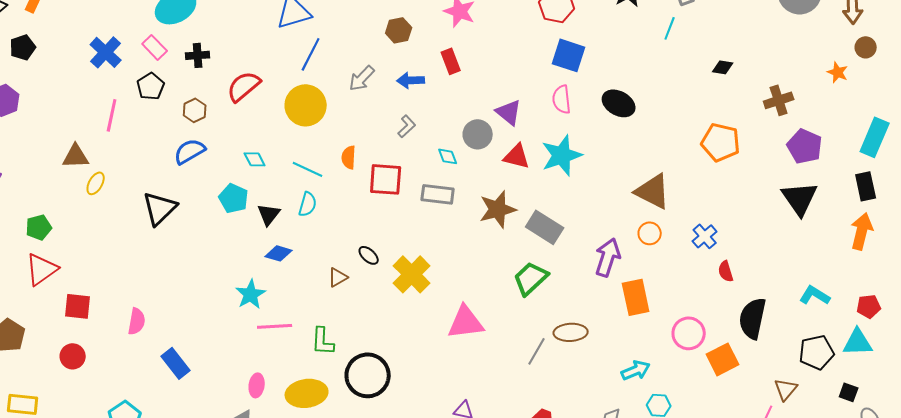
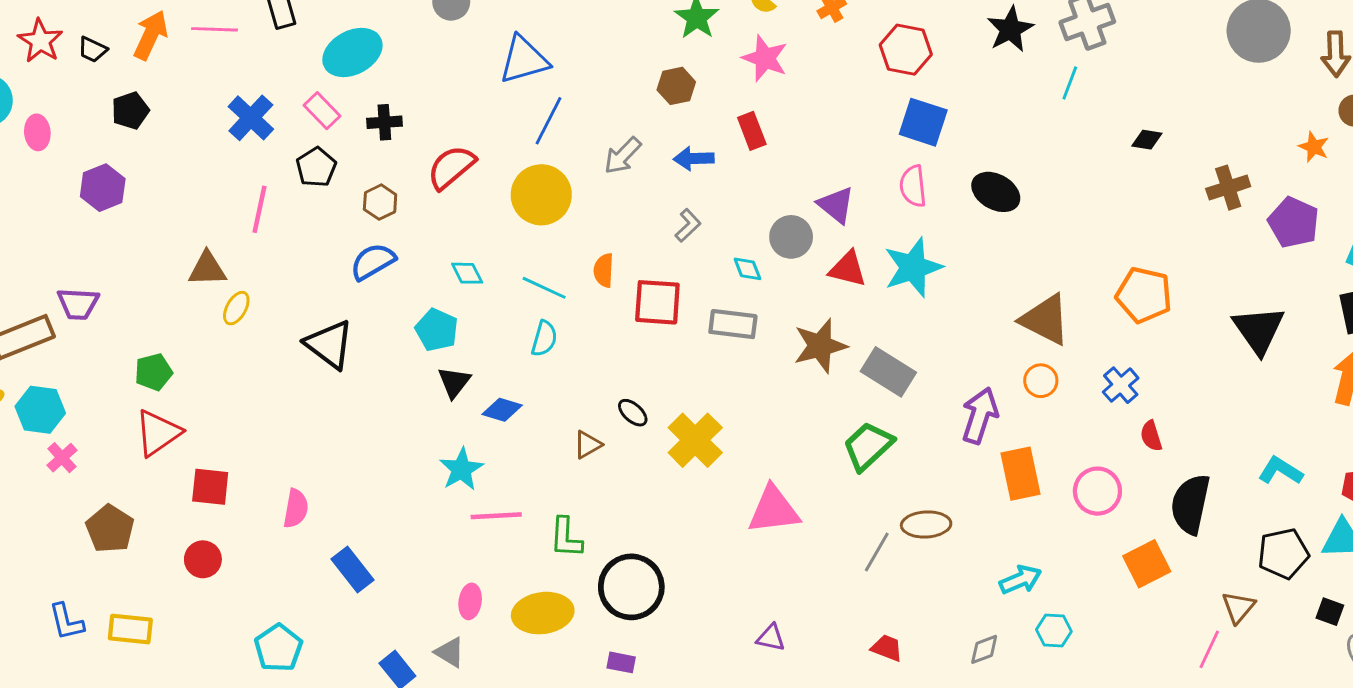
orange pentagon: (721, 142) -> (1144, 295), moved
purple pentagon: (805, 146) -> (1293, 222), moved
black triangle: (160, 208) -> (329, 344), turned -39
black triangle: (269, 214) -> (454, 382), moved
pink circle: (689, 333) -> (1097, 491), moved

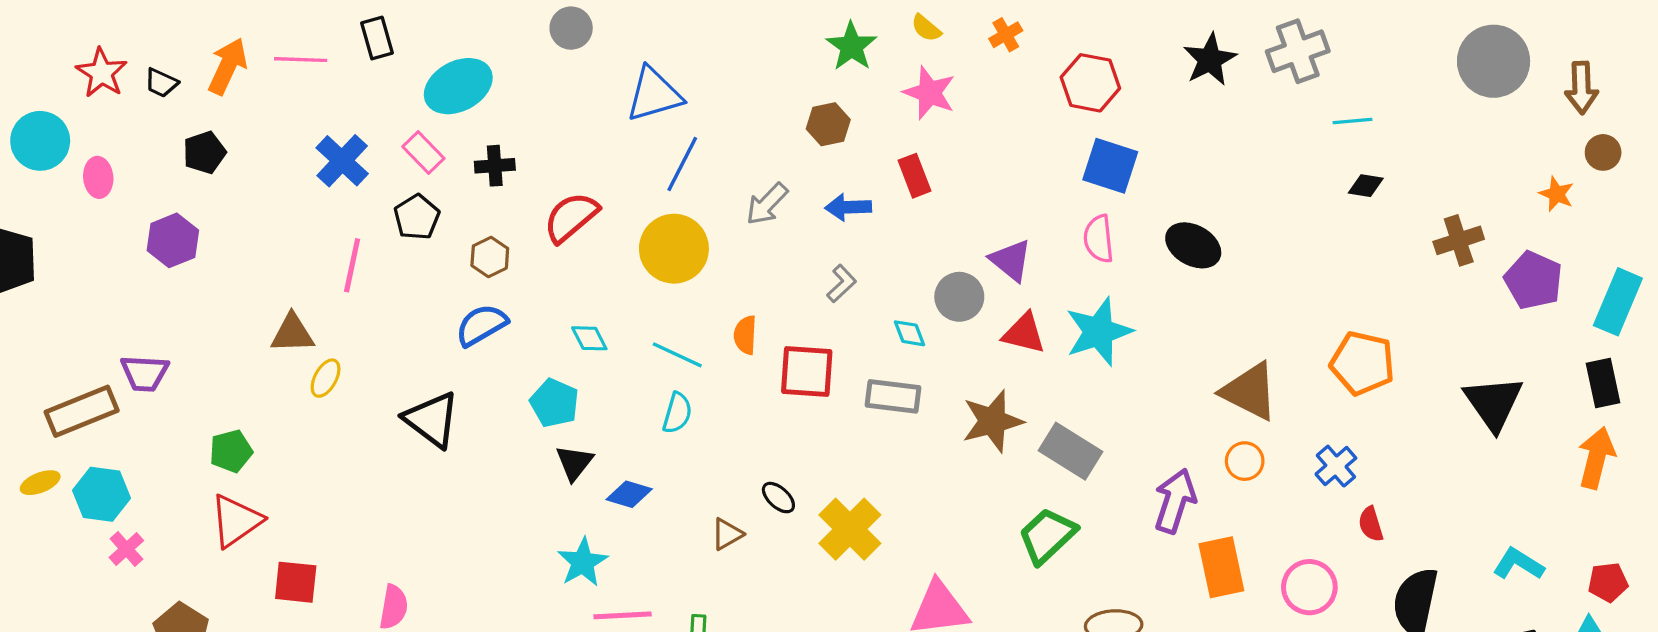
cyan line: (1070, 83) -> (1353, 121), moved, turned 64

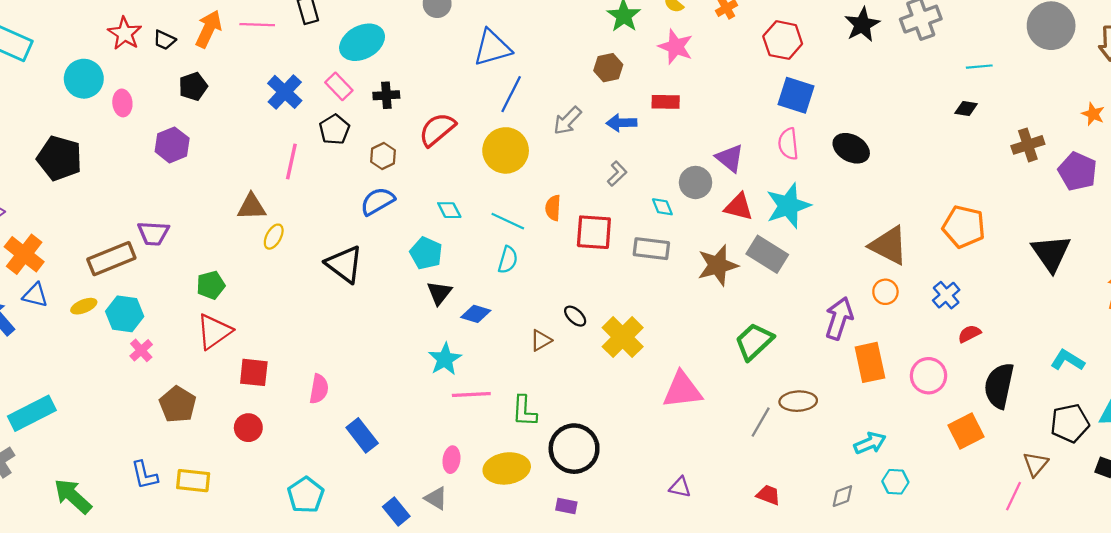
cyan line: (1353, 121) -> (979, 67), moved
red rectangle: (915, 176) -> (666, 102), turned -68
gray rectangle: (1070, 451) -> (767, 254), moved
red semicircle: (1371, 524) -> (969, 334), turned 80

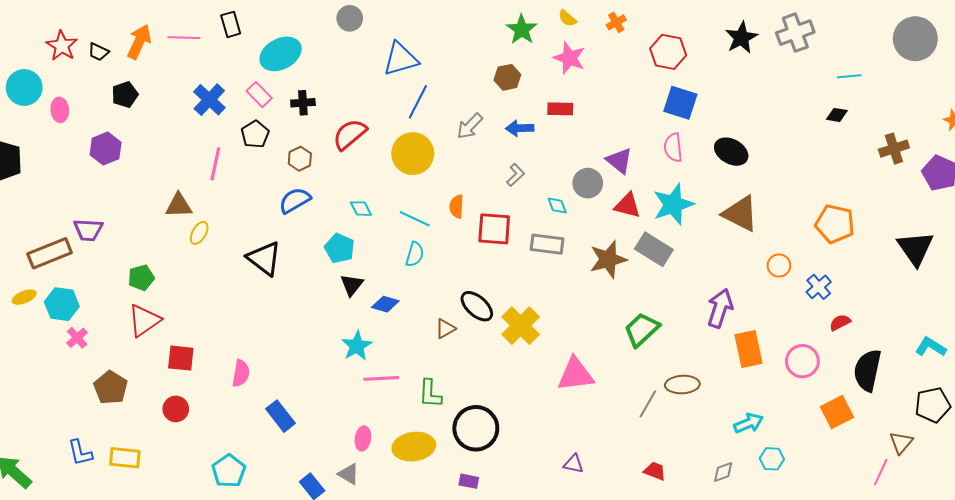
brown triangle: (889, 245) -> (740, 214), moved
orange circle: (885, 292) -> (779, 266), moved
black ellipse: (575, 316) -> (477, 306), size x1.6

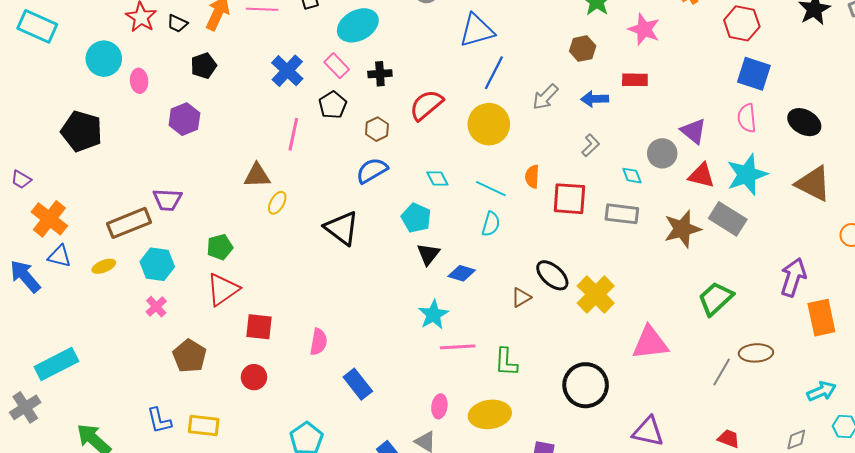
cyan hexagon: (62, 304) -> (157, 264), moved
black circle: (476, 428) -> (586, 385), moved
purple triangle: (574, 464) -> (648, 432), size x1.6

